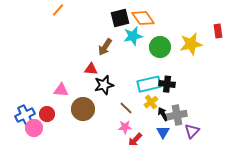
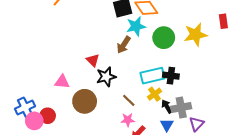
brown arrow: (105, 47) -> (124, 45), moved
red triangle: (91, 69) -> (93, 60), turned 40
red circle: (47, 114) -> (48, 116), moved

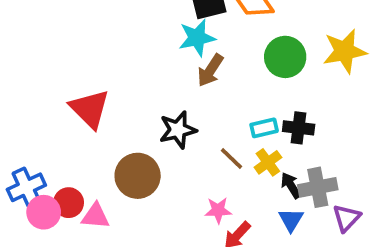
cyan star: (136, 26) -> (197, 38), moved
red triangle: (93, 60) -> (90, 109), moved, size x1.6
cyan rectangle: (152, 76) -> (264, 128), size x0.6
pink triangle: (62, 82) -> (95, 216), moved
brown line: (129, 100) -> (231, 159), moved

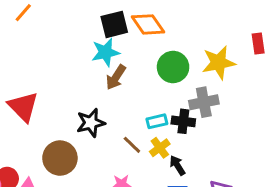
gray cross: (318, 187) -> (204, 102), moved

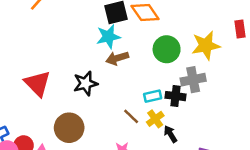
brown arrow: (116, 77) -> (117, 58), turned 40
black star: (91, 123) -> (86, 83), moved

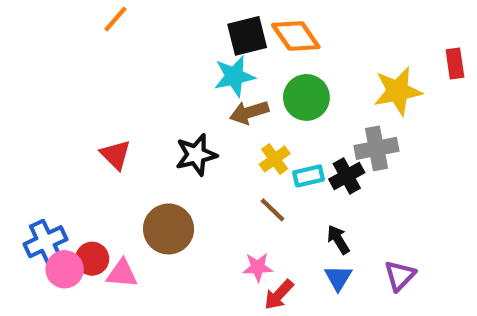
green circle: (167, 49) -> (306, 97), moved
red triangle: (37, 83) -> (116, 155), size x0.7
black cross: (175, 96) -> (347, 176), turned -36
yellow cross: (155, 119) -> (275, 159), moved

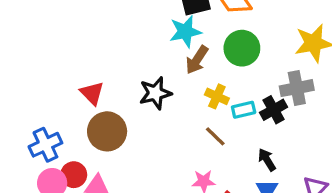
brown arrow: (249, 112) -> (197, 60), turned -40
yellow cross: (275, 159) -> (217, 96), turned -30
brown circle: (169, 229) -> (107, 131), moved
blue cross: (45, 242) -> (45, 145), moved

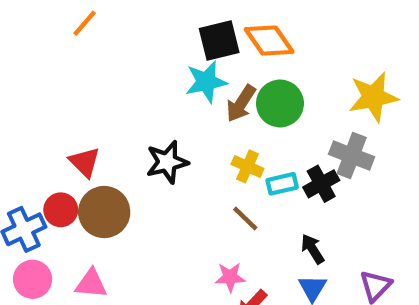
brown arrow: (197, 60) -> (241, 103), moved
gray cross: (297, 88) -> (352, 156), turned 32
red circle: (74, 175) -> (61, 210), moved

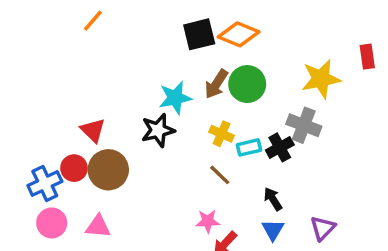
orange diamond: (269, 41) -> (239, 34), turned -33
cyan star: (206, 82) -> (175, 98), moved

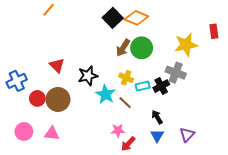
black square: (199, 34) -> (113, 18), turned -30
cyan star: (175, 98) -> (105, 94), moved, turned -30
red triangle: (93, 130) -> (57, 65), moved
blue cross: (45, 184) -> (17, 81), moved

